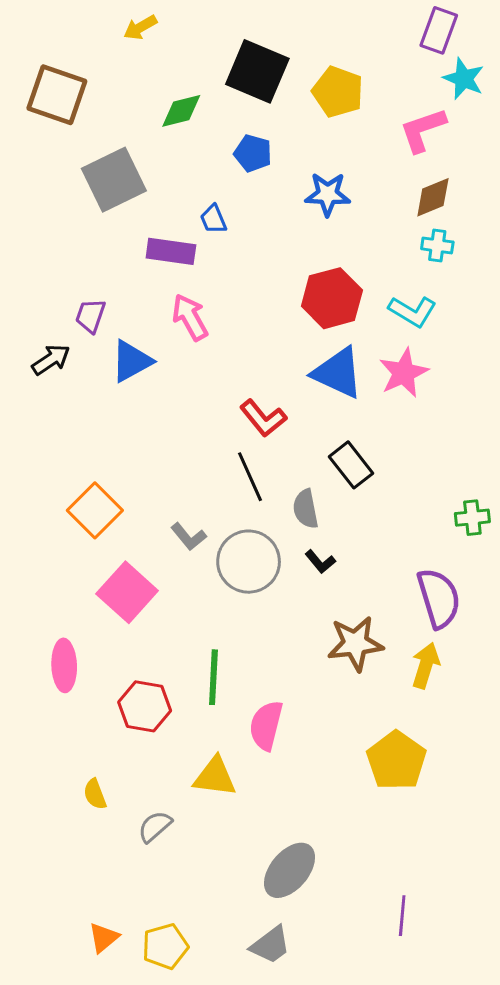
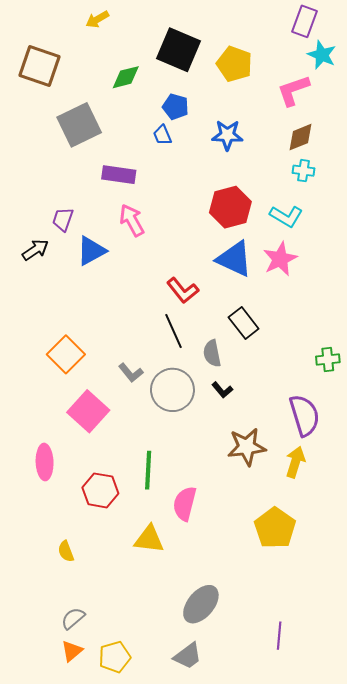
blue trapezoid: (213, 219) -> (162, 135), moved
gray semicircle: (155, 826) -> (73, 618), moved

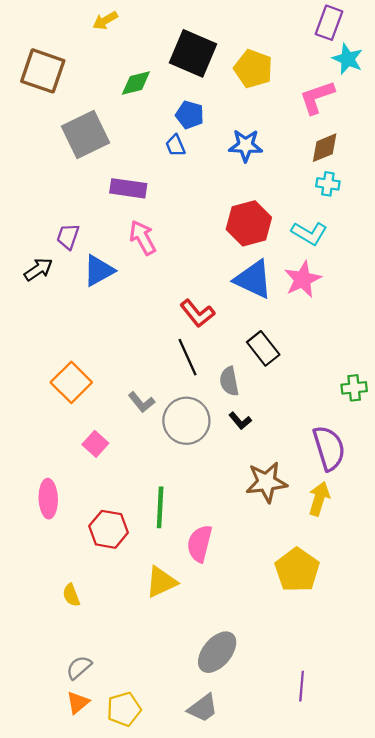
pink square: (88, 411) -> (95, 444), size x0.6
yellow triangle: (149, 539) -> (161, 582), turned -32

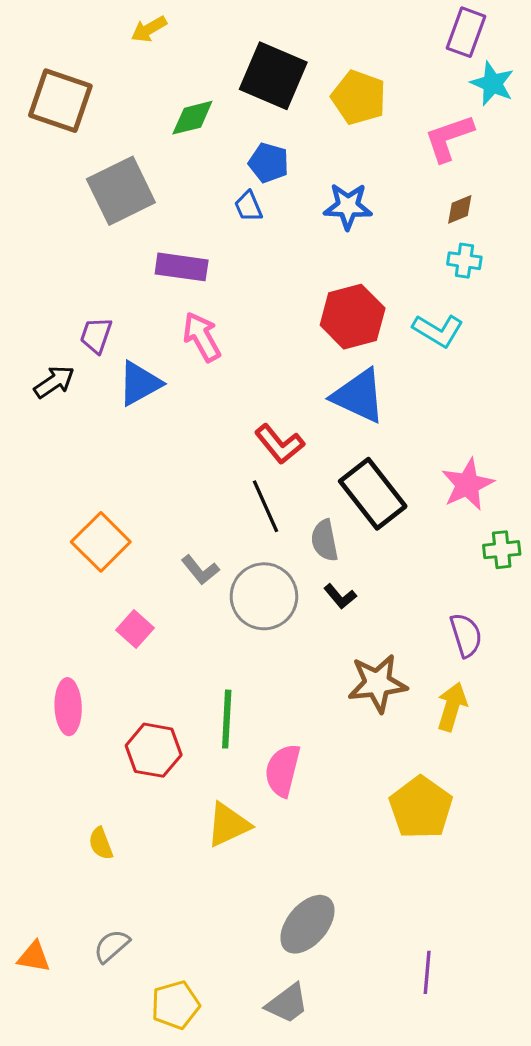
brown diamond: (325, 148) -> (460, 209), size x0.7
pink star: (303, 279) -> (468, 484), moved
black rectangle: (263, 348) -> (373, 494), size x1.4
purple semicircle: (329, 448) -> (466, 635), size x0.7
orange triangle: (78, 703) -> (34, 957), moved, turned 50

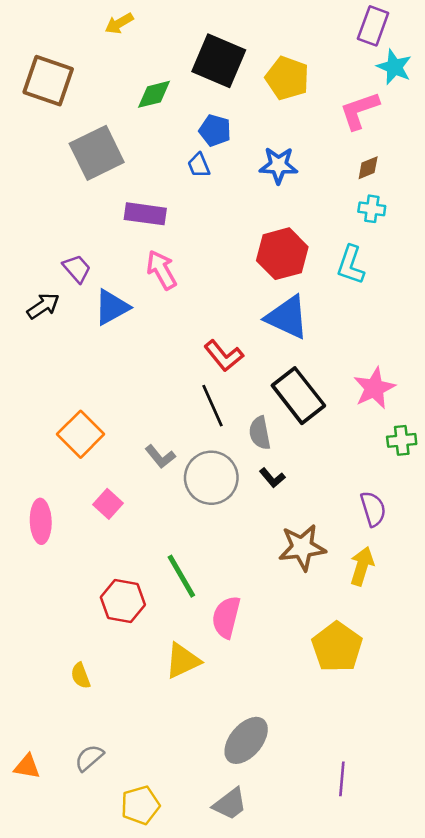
cyan L-shape: (438, 331) -> (351, 265), turned 78
purple trapezoid: (96, 335) -> (77, 269), turned 120
pink ellipse: (68, 707) -> (41, 521), moved
green line: (227, 719) -> (181, 576), turned -33

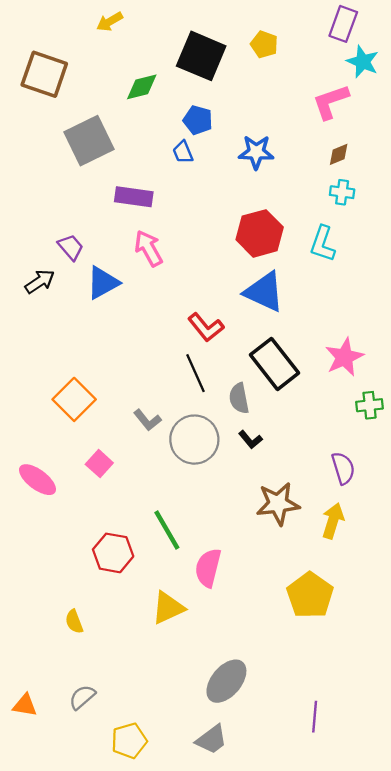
yellow pentagon: (287, 78) -> (264, 45), moved, size x0.7
pink ellipse: (41, 521) -> (37, 480), turned -51

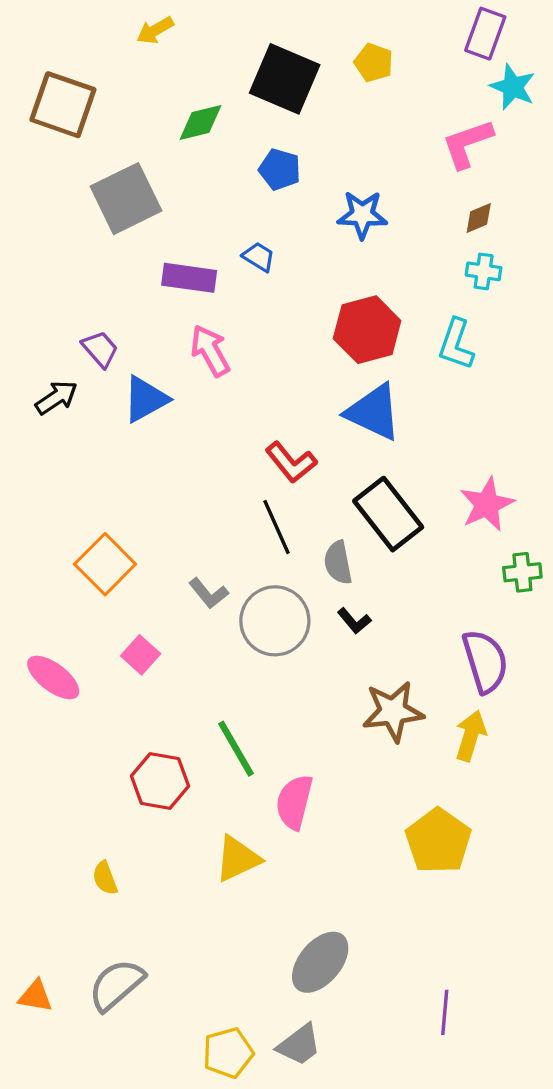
blue trapezoid: (183, 152) -> (259, 257), moved, turned 145
purple semicircle: (343, 468) -> (485, 661), size x1.4
gray semicircle: (82, 697) -> (116, 985), size x1.5
yellow pentagon: (129, 741) -> (228, 1053), moved

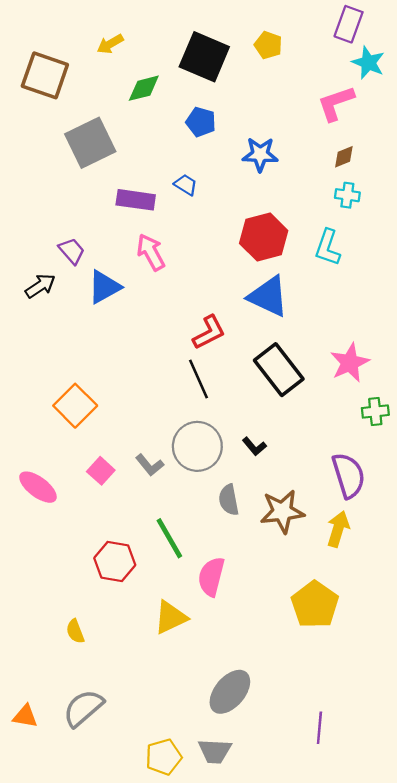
yellow arrow: (155, 30) -> (110, 44), moved
red L-shape: (291, 462) -> (209, 332), turned -78
gray semicircle: (338, 563) -> (229, 500), moved
gray L-shape: (209, 593) -> (150, 465), moved
gray trapezoid: (299, 1045) -> (215, 751), turned 40

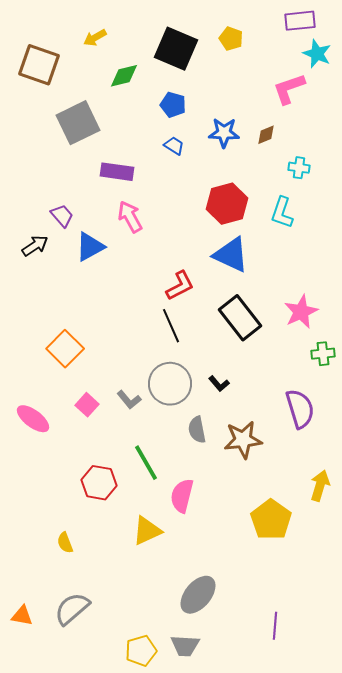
purple rectangle: (349, 24) -> (300, 21), turned 64
brown diamond: (344, 157) -> (266, 135), moved
blue trapezoid: (186, 185) -> (174, 146), moved
yellow arrow: (338, 529) -> (320, 486), moved

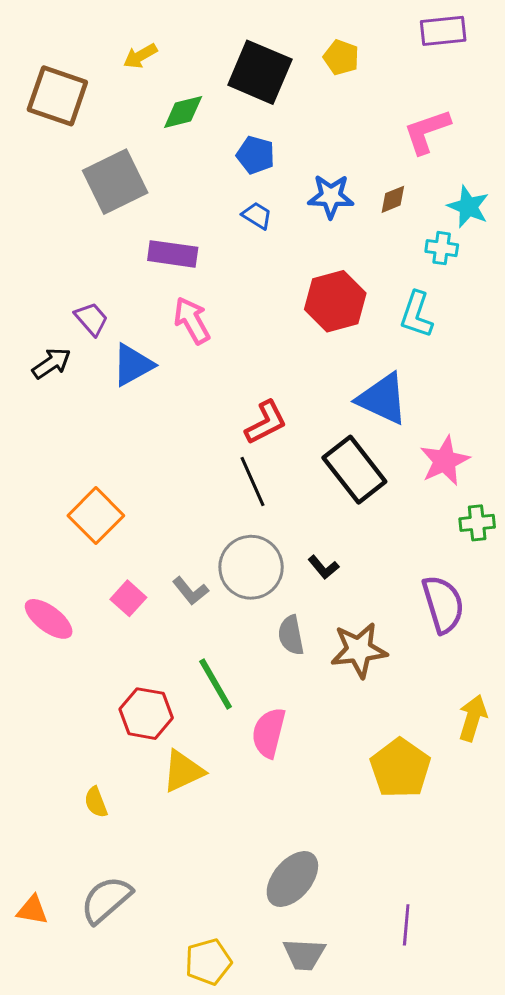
cyan star: (317, 54) -> (468, 207), moved
blue triangle: (231, 255) -> (383, 399), moved
yellow triangle: (147, 531) -> (183, 771), moved
gray trapezoid: (185, 646) -> (304, 954), moved

